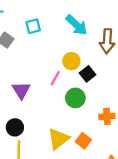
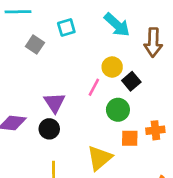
black circle: (15, 127) -> (49, 129), moved
orange square: (83, 141) -> (130, 138), moved, turned -35

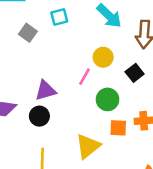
black square: (131, 81) -> (135, 73), moved
purple triangle: (55, 103) -> (45, 90), turned 45

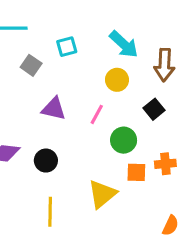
yellow circle: (103, 57) -> (117, 80), moved
purple triangle: (45, 90) -> (54, 109), moved, turned 30

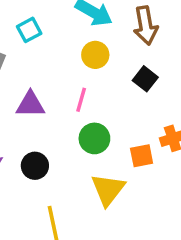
green circle: (124, 140) -> (94, 138), moved

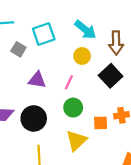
cyan square: (29, 30) -> (44, 34), size x1.5
black square: (145, 79) -> (111, 76), size x1.5
black circle: (35, 166) -> (34, 118), size x1.5

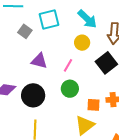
yellow triangle: (76, 140) -> (85, 125), moved

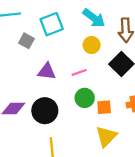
pink line: (68, 65) -> (79, 72), turned 48
orange square: (93, 105) -> (104, 107), moved

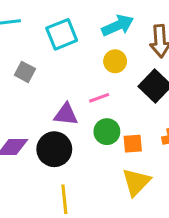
cyan arrow: (94, 18) -> (118, 25), turned -60
gray square: (26, 41) -> (25, 72), moved
purple triangle: (47, 71) -> (66, 114), moved

